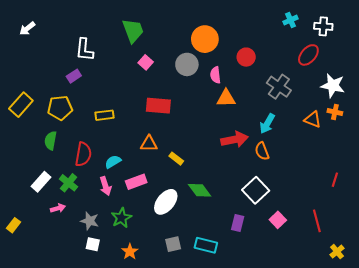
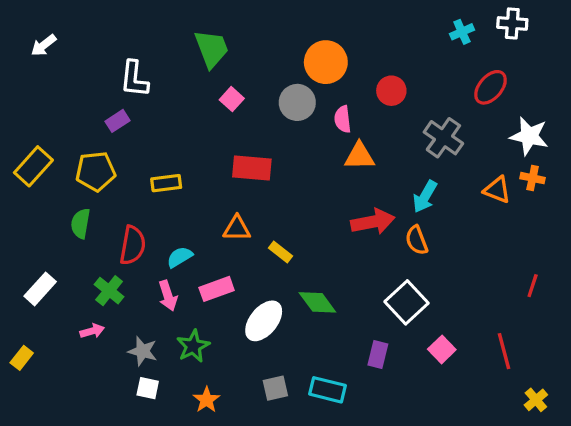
white cross: (323, 26) -> (512, 23), moved
white rectangle: (41, 182) -> (40, 289), moved

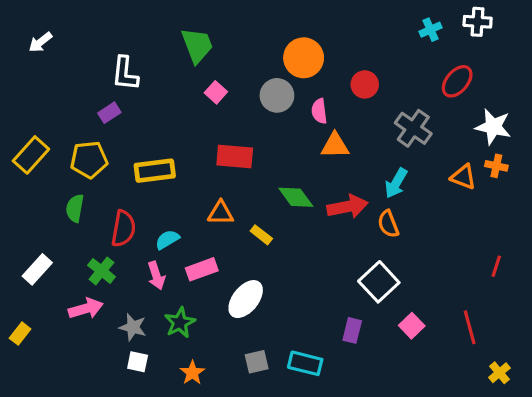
yellow rectangle: (166, 183) -> (155, 171), size x1.4
green diamond: (317, 302) -> (296, 197), moved
pink arrow: (92, 331) -> (86, 308), size x1.5

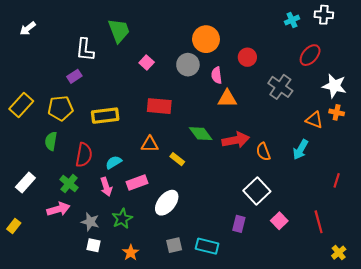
green trapezoid: (197, 45) -> (119, 31), moved
cyan arrow: (396, 183) -> (300, 150), moved

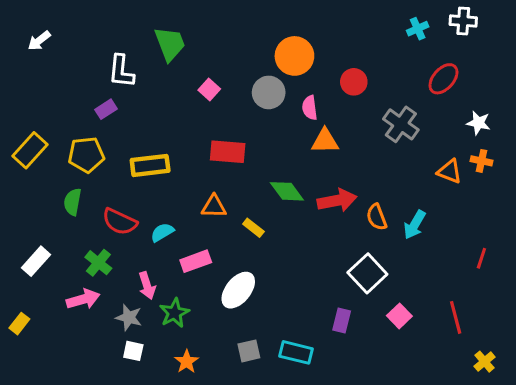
white star: (334, 86) -> (478, 123), size x0.7
cyan arrow: (300, 150) -> (415, 225), moved
red semicircle: (84, 155) -> (120, 222), turned 105
pink arrow: (106, 187) -> (147, 286), moved

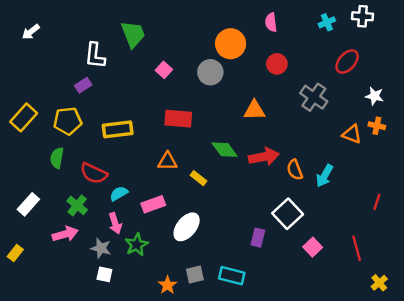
pink semicircle: (310, 108) -> (271, 22), moved
cyan semicircle: (162, 232) -> (119, 194), moved
purple rectangle: (342, 321) -> (258, 238), moved
orange star: (187, 362) -> (168, 285), moved

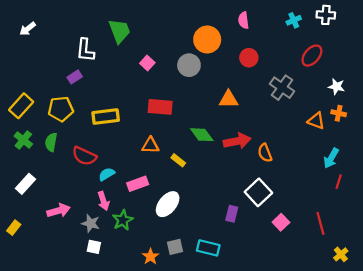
cyan arrow: (324, 176) -> (331, 158), moved
green cross: (77, 205) -> (23, 140), moved

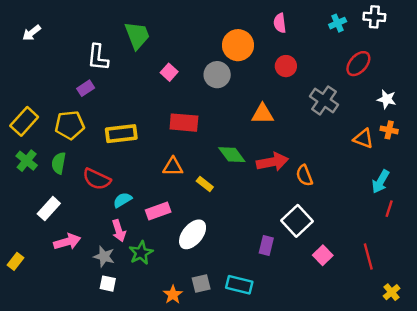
white rectangle: (25, 184) -> (49, 209), moved

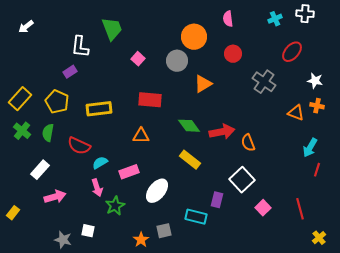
orange triangle: (263, 114) -> (203, 84), moved, turned -30
yellow pentagon: (70, 125) -> (57, 102), turned 30
yellow rectangle: (205, 184) -> (190, 160), moved, size x1.5
gray star: (104, 256) -> (63, 240), moved
cyan rectangle: (239, 285) -> (196, 217), moved

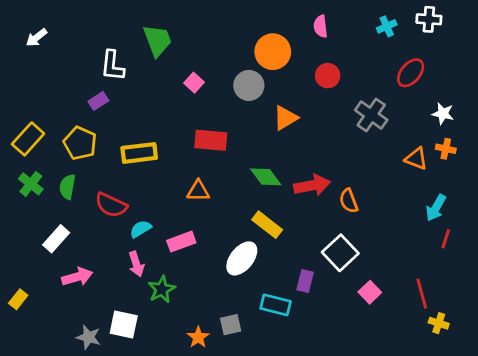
white ellipse: (157, 191) -> (242, 258), moved
white square: (88, 231) -> (124, 325), size x1.5
yellow cross: (319, 238) -> (439, 323), moved, turned -32

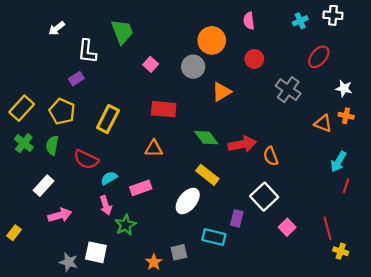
white arrow: (36, 38) -> (57, 28), moved
yellow rectangle: (139, 153) -> (108, 119), turned -56

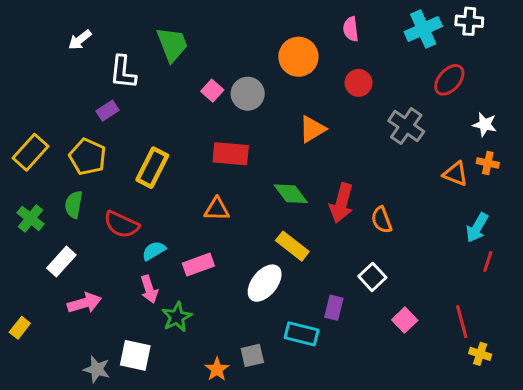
cyan cross: (300, 21) -> (423, 29), size x1.6
gray circle: (193, 67) -> (248, 94), moved
green cross: (24, 143) -> (31, 218), moved
red arrow: (242, 144) -> (342, 203), turned 116
white square: (264, 197) -> (372, 277), size x0.7

